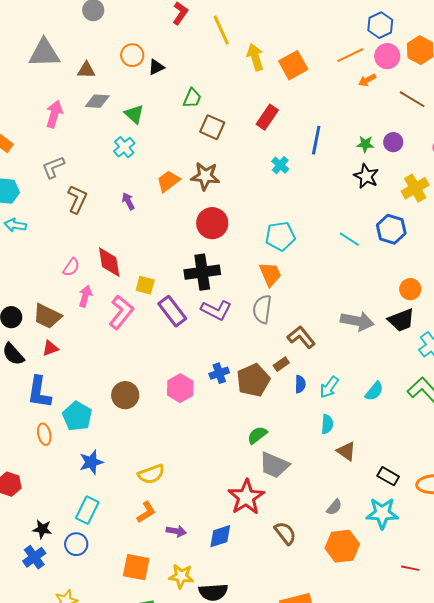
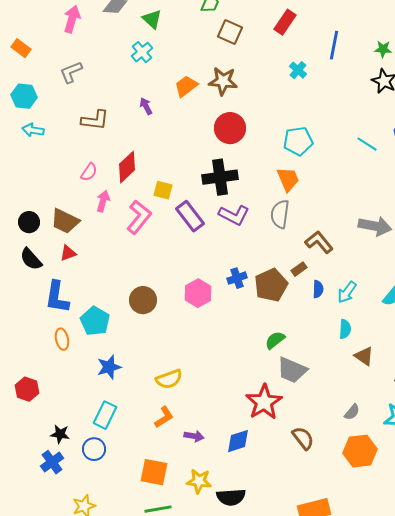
brown L-shape: (77, 199) -> (95, 120), moved, turned 72
red diamond: (109, 262) -> (127, 167), turned 56

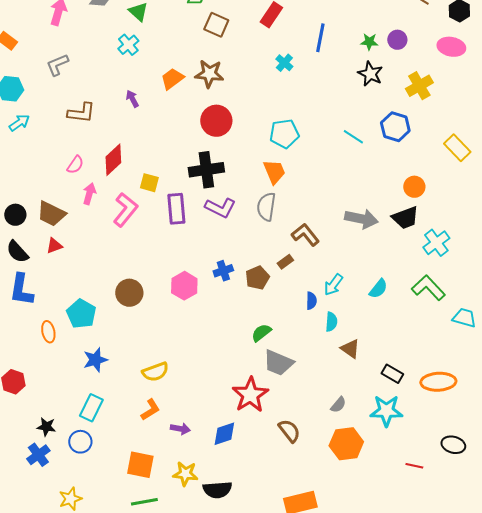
cyan arrow: (33, 130) -> (19, 123), turned 135
purple rectangle: (190, 216) -> (176, 209), turned 32
brown pentagon: (271, 285) -> (257, 278), size x0.7
blue semicircle: (318, 289) -> (311, 301), moved
blue L-shape: (57, 297) -> (21, 290), moved

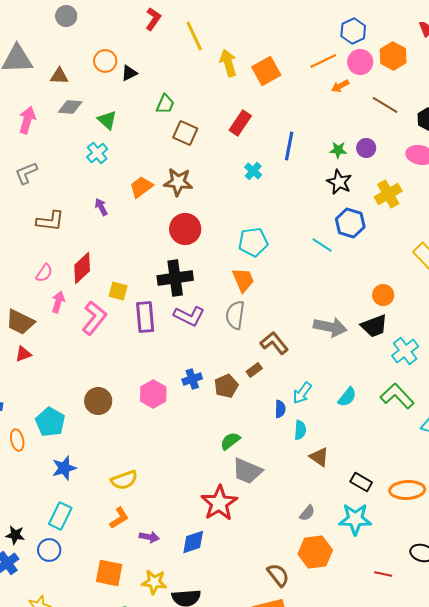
blue hexagon: (395, 127) -> (350, 223), moved
brown semicircle: (289, 431) -> (278, 575), moved

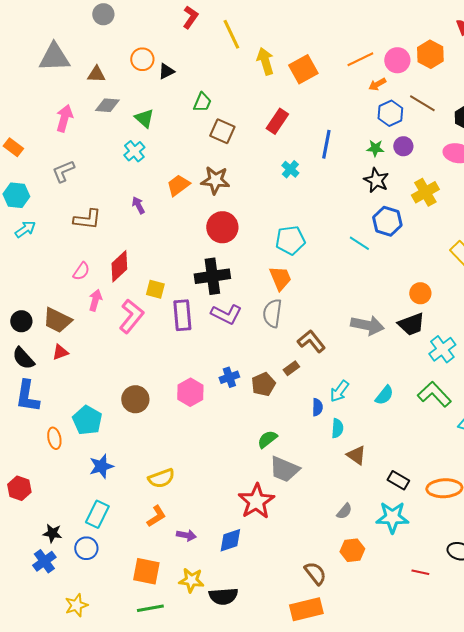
blue hexagon: (353, 31) -> (390, 113), moved
orange hexagon: (315, 552) -> (352, 550), size x0.7

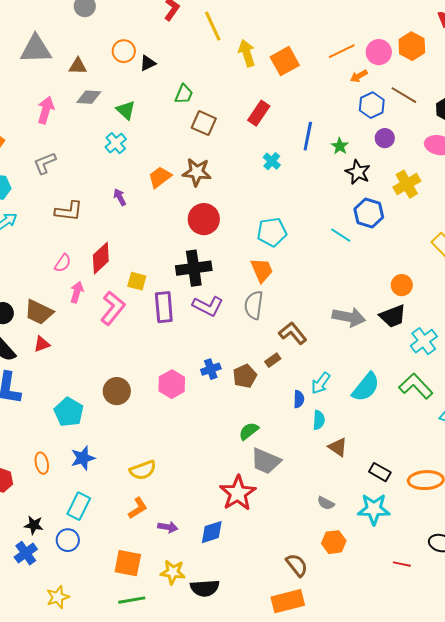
green star: (375, 148) -> (340, 146), moved, turned 30
cyan semicircle: (384, 395) -> (366, 387), size x1.5
orange ellipse: (54, 438) -> (42, 463), moved
gray semicircle: (344, 511) -> (326, 503), turned 78

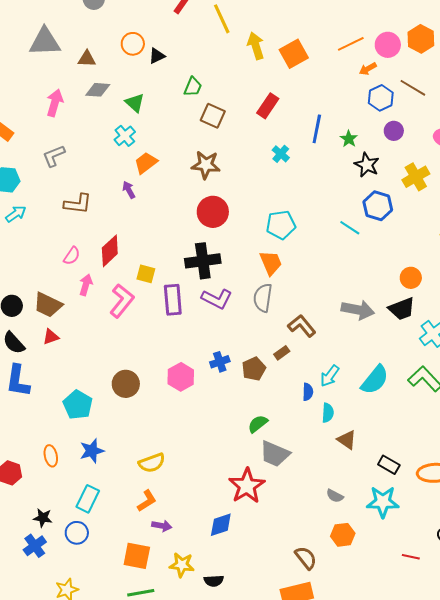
orange trapezoid: (160, 177) -> (146, 163), moved
purple arrow: (168, 527) -> (162, 526), moved
black semicircle: (205, 588) -> (214, 581), size x0.7

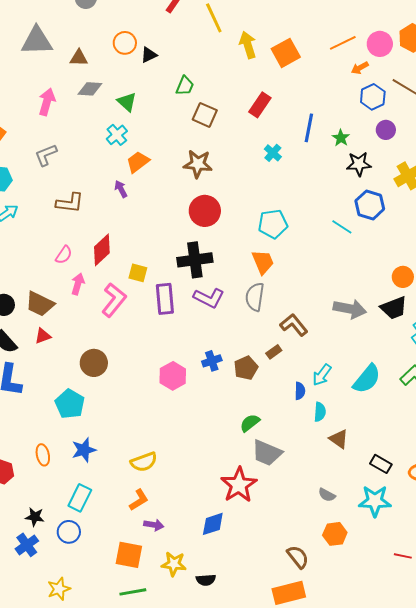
black star: (367, 165) -> (359, 164), turned -30
brown circle: (126, 384) -> (94, 363), moved

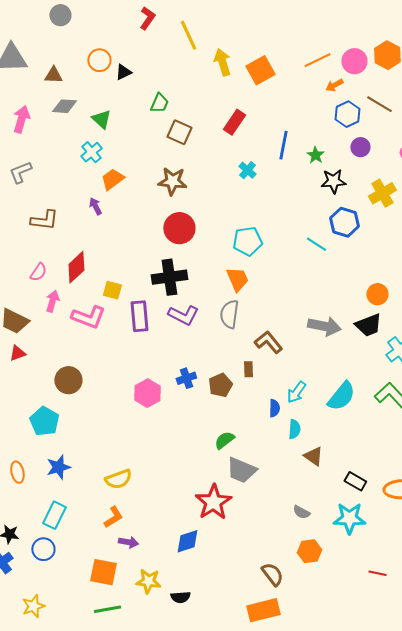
pink L-shape: (114, 300) -> (88, 317), turned 72
brown rectangle: (274, 352) -> (248, 369), turned -56

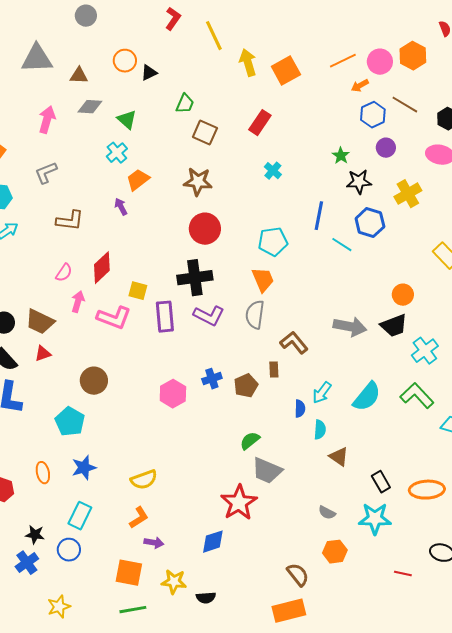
blue line: (283, 145) -> (319, 216), moved
black rectangle: (355, 481) -> (381, 482), turned 30

